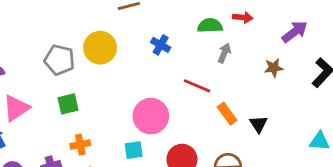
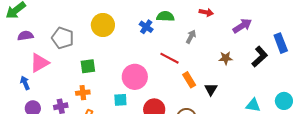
green semicircle: (210, 26) -> (165, 16), moved
gray pentagon: (59, 60) -> (63, 38), moved
brown star: (274, 68) -> (226, 58), moved
green square: (68, 104) -> (88, 66), moved

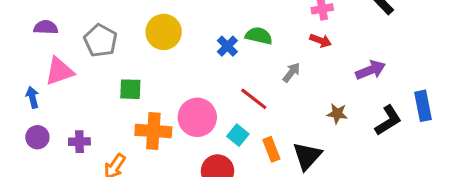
orange rectangle: (189, 80) -> (271, 149), moved
black triangle: (211, 89) -> (307, 156), size x1.5
orange cross: (83, 93) -> (153, 131), moved, size x1.6
cyan square: (120, 100) -> (238, 135), moved, turned 32

